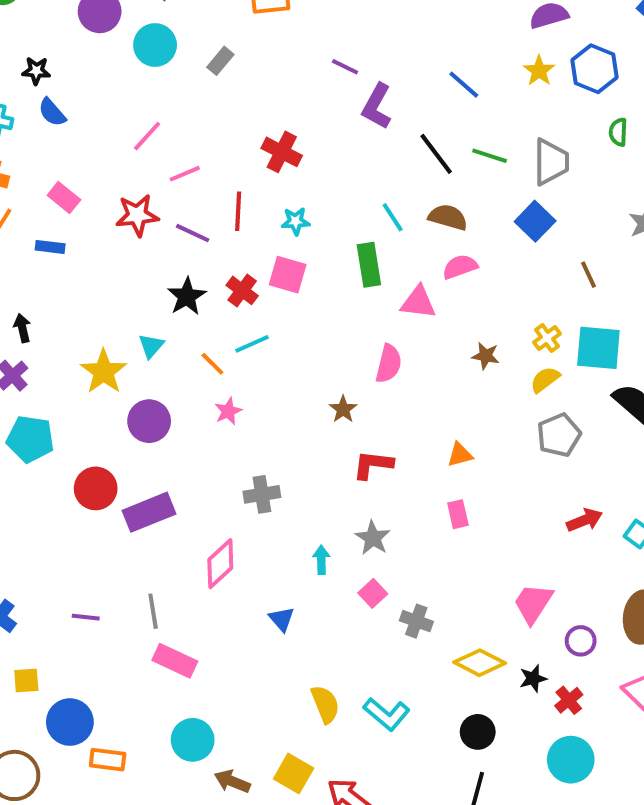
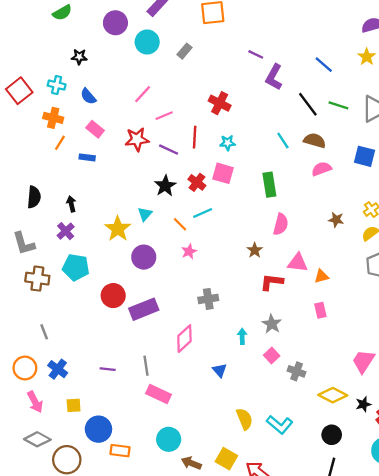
blue semicircle: (52, 112) -> (88, 96), moved
blue square: (535, 221) -> (364, 156), moved, turned -30
green rectangle: (369, 265) -> (269, 185), moved
pink triangle: (418, 302) -> (298, 263), moved

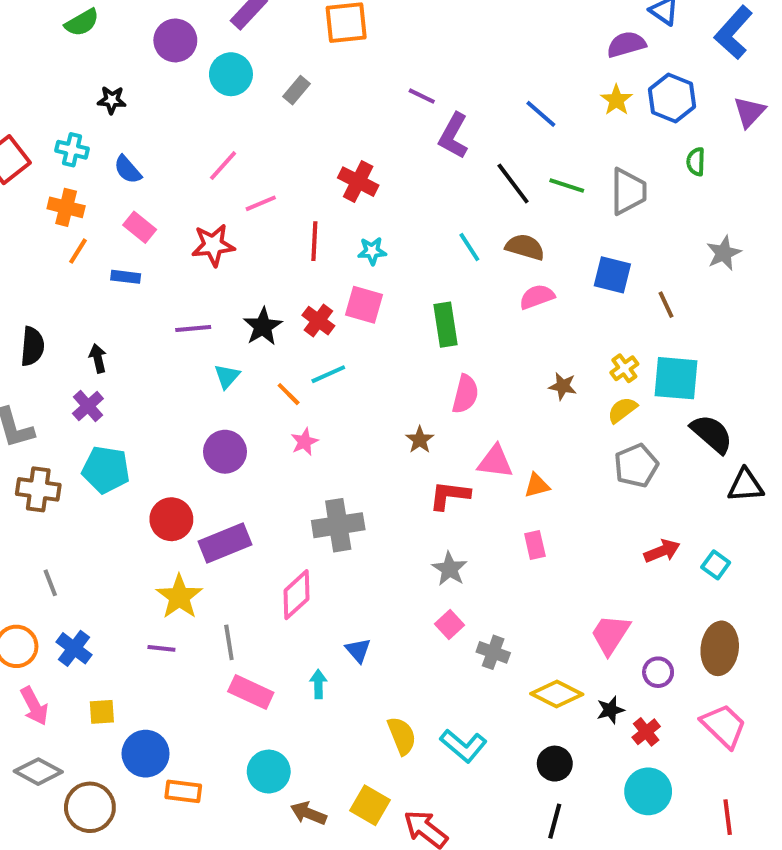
purple line: (169, 150) -> (193, 329), moved, turned -30
yellow star: (118, 229) -> (179, 597), moved
gray cross: (208, 299) -> (338, 525), size x1.4
cyan arrow: (242, 336) -> (318, 684), moved

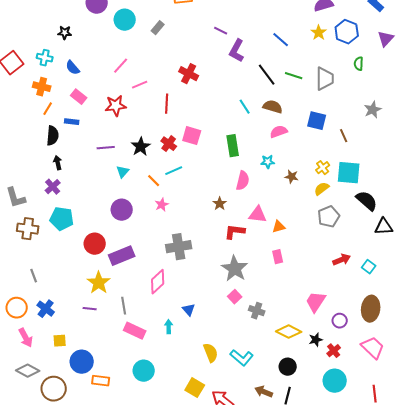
cyan star: (372, 251) -> (268, 162), moved
black semicircle: (32, 346) -> (53, 136), moved
gray star: (449, 569) -> (235, 269), size x1.5
brown arrow: (308, 813) -> (264, 392), moved

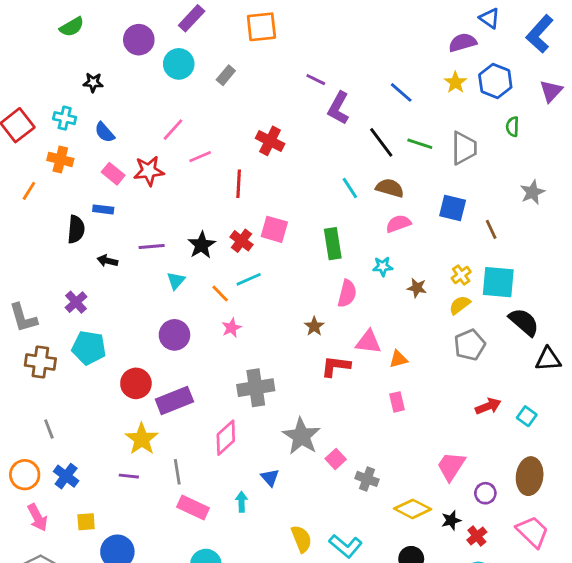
red star: (116, 106) -> (149, 171), moved
orange line: (48, 109) -> (29, 191), moved
black arrow: (58, 163) -> (107, 261), moved, turned -64
gray star: (235, 269) -> (301, 436), moved

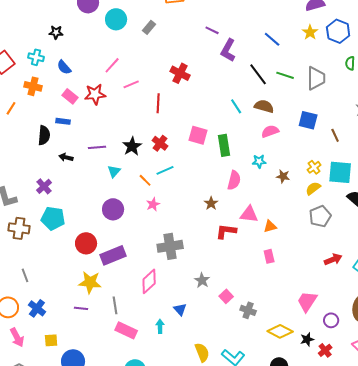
pink square: (274, 229) -> (198, 135), moved
gray star: (301, 436) -> (202, 280), size x0.6
yellow star: (142, 439) -> (90, 282), turned -30

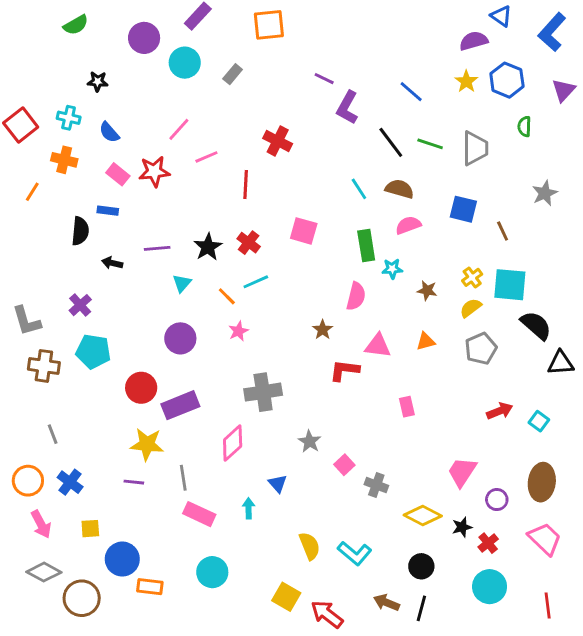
green rectangle: (224, 145) -> (366, 245), moved
orange triangle: (270, 226) -> (426, 341), moved

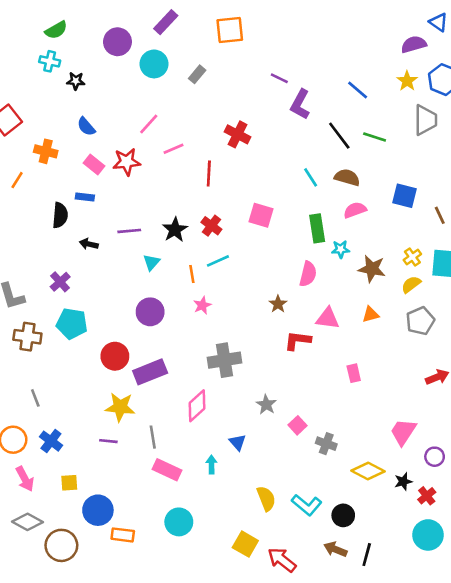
cyan cross: (69, 118) -> (50, 61), moved
gray trapezoid: (475, 148) -> (425, 120), moved
brown star: (427, 290) -> (372, 269), size x1.5
orange line: (227, 296) -> (192, 274), turned 36
black circle: (421, 566) -> (343, 515), moved

